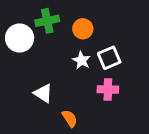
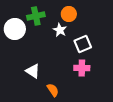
orange circle: (83, 29) -> (69, 14), moved
white star: (82, 60) -> (60, 30), moved

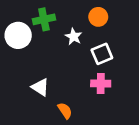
orange circle: (69, 14) -> (98, 17), moved

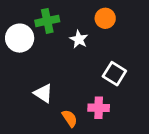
white square: (102, 54) -> (114, 74), moved, turned -35
pink cross: (101, 83) -> (99, 108), moved

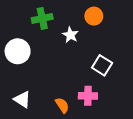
white circle: (20, 38) -> (18, 51), moved
white triangle: (43, 93) -> (22, 99), moved

